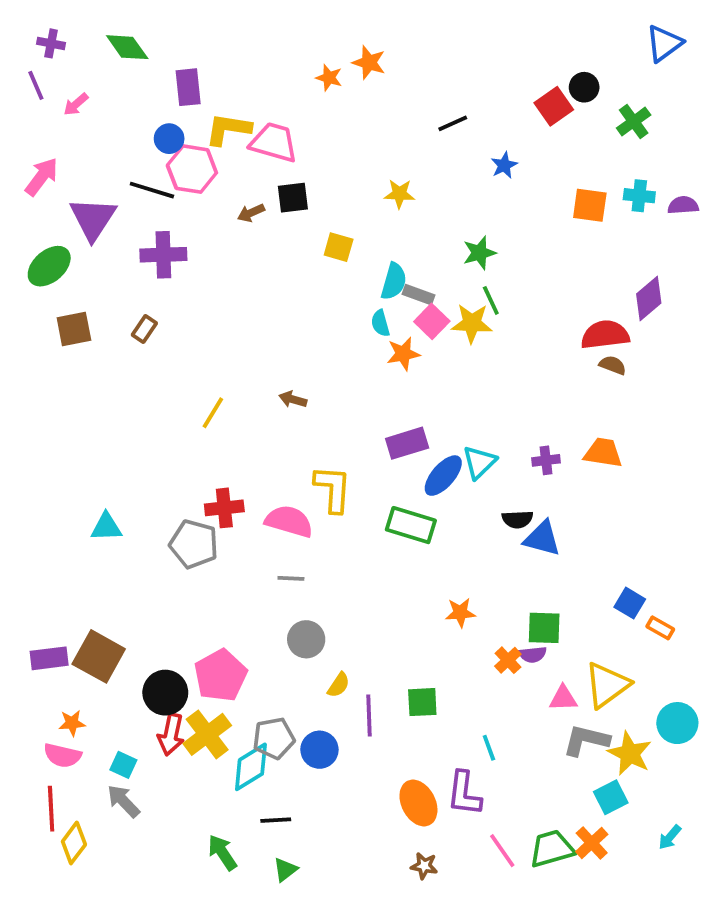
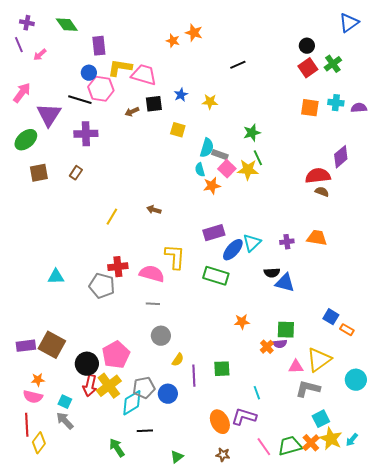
red square: (554, 106) -> (308, 68), moved
blue star: (504, 165) -> (181, 95), moved
yellow star: (630, 754) -> (331, 439), moved
purple L-shape: (464, 793) -> (244, 417), turned 100
green triangle: (285, 870) -> (177, 457), moved

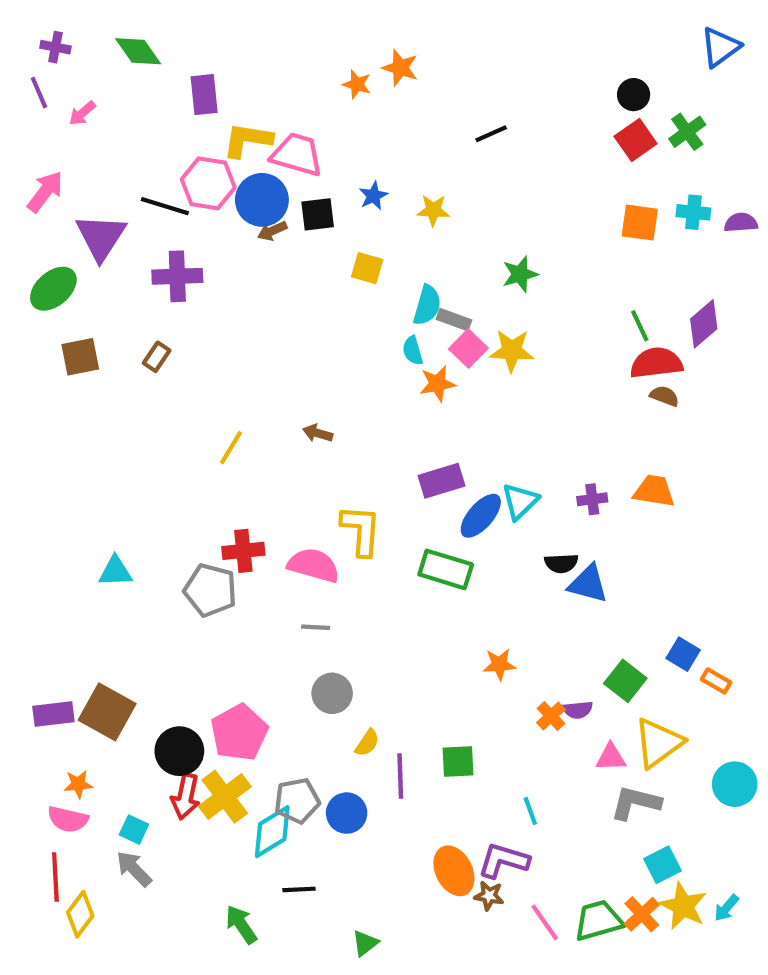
blue circle: (89, 73) -> (262, 200), moved, size x1.6
green line: (258, 158) -> (640, 326), moved
green square: (286, 330) -> (625, 681), moved, turned 36
brown star: (223, 455) -> (489, 896), moved

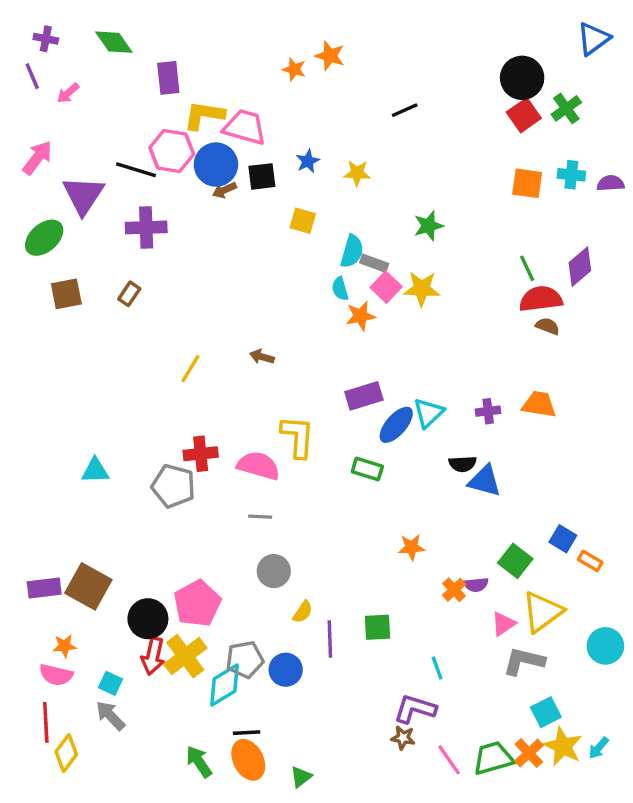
black circle: (634, 95) -> (522, 78), size x1.6
green rectangle: (446, 569) -> (367, 469), size x0.7
pink triangle: (611, 757) -> (503, 624), turned -32
orange ellipse: (454, 871) -> (248, 760), moved

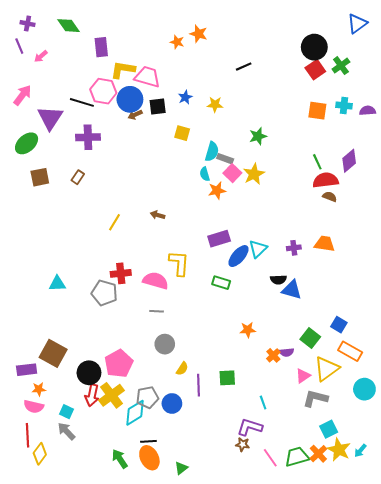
yellow star: (422, 289) -> (254, 174), turned -30
orange rectangle: (590, 561) -> (350, 351), moved, size x1.6
purple rectangle: (44, 588) -> (27, 370), moved

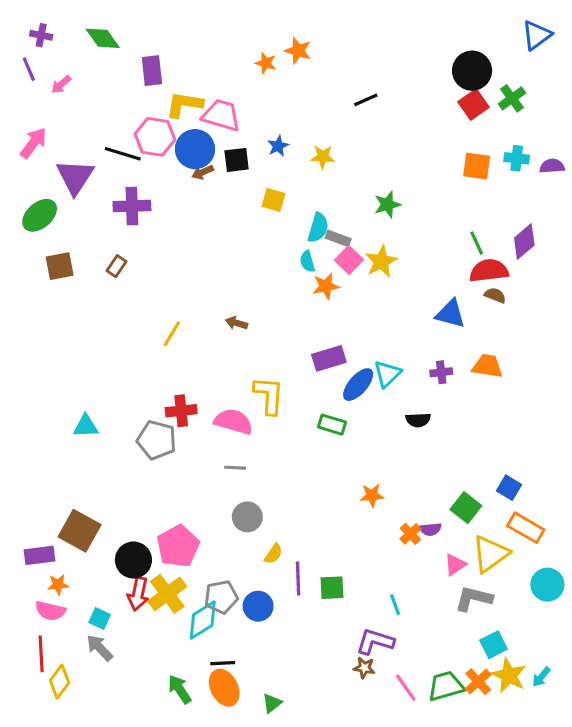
blue triangle: (292, 290) -> (450, 314), moved
green square: (227, 378) -> (332, 588), moved

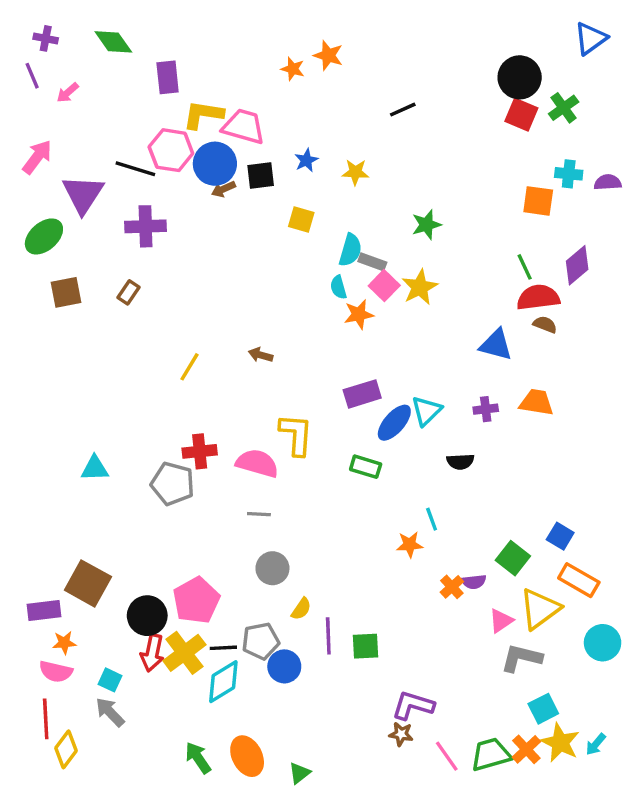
red square: (474, 104) -> (521, 115), turned -32
orange square: (477, 166) -> (538, 201), moved
gray pentagon: (221, 597) -> (261, 641), moved
cyan line: (395, 605) -> (432, 519), moved
black line: (223, 663) -> (223, 648), moved

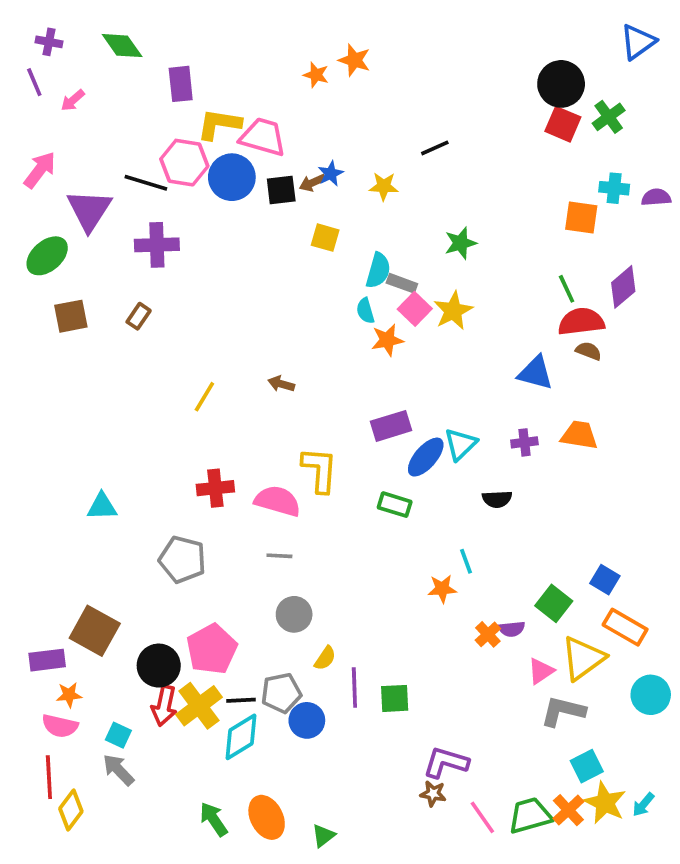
black line: (403, 110) -> (435, 148), moved
brown arrow: (223, 189) -> (312, 183), moved
gray pentagon: (173, 484) -> (182, 559), moved

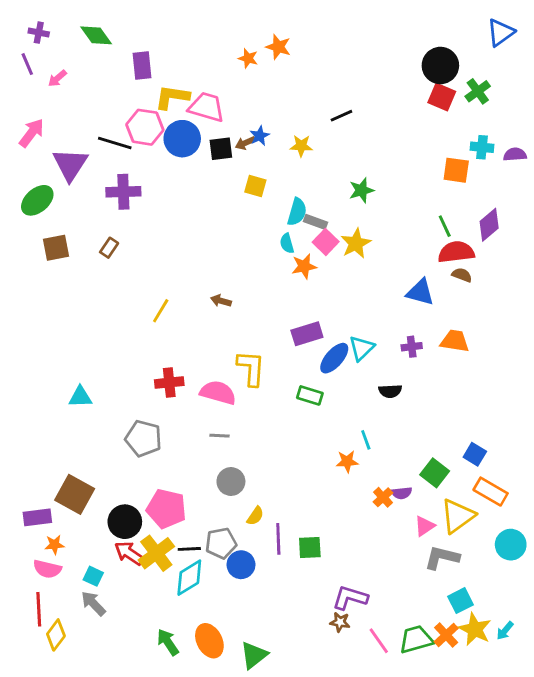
pink pentagon: (212, 649) -> (166, 509), turned -30
red arrow: (164, 706) -> (129, 553), turned 112
green triangle: (323, 836) -> (254, 655), size x1.5

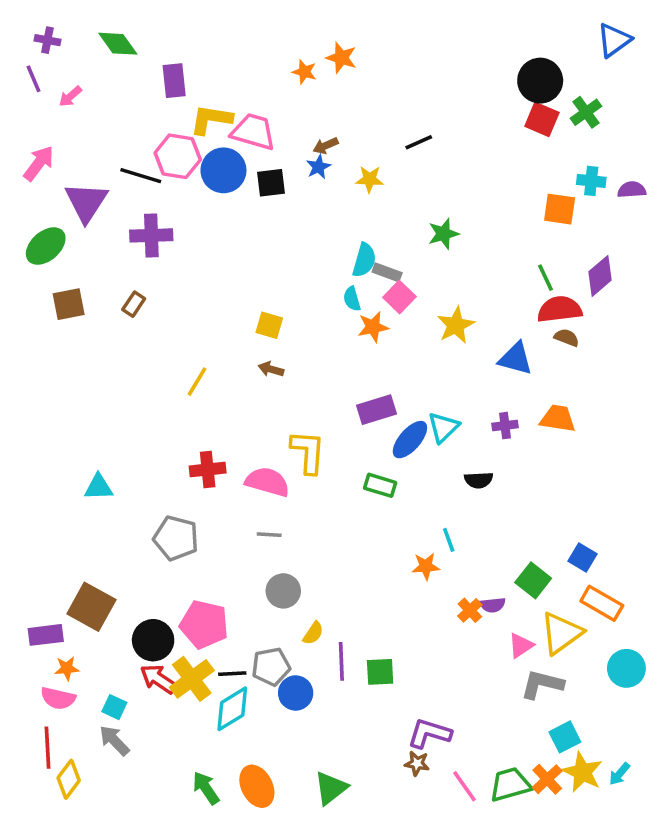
brown arrow: (245, 143) -> (326, 146), moved
yellow square: (255, 186) -> (269, 325), moved
yellow star: (356, 243) -> (456, 325), moved
green triangle: (254, 655) -> (331, 788), moved

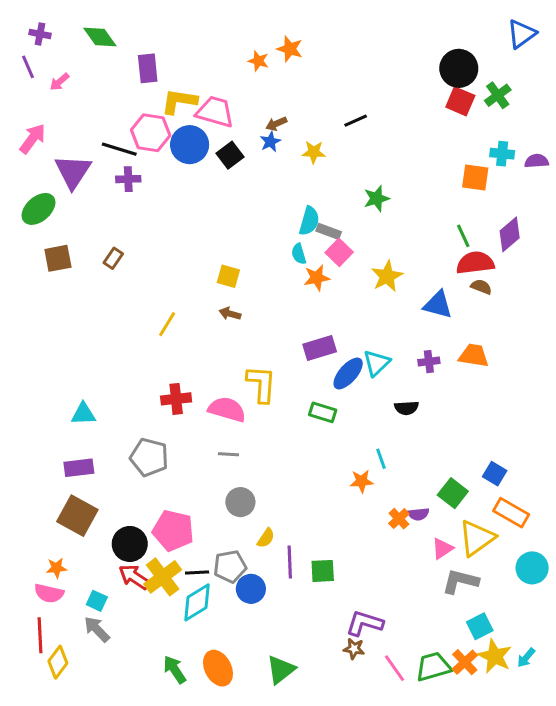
black square: (271, 183) -> (230, 155), turned -30
purple cross: (151, 235) -> (128, 179), moved, size x0.7
purple rectangle: (46, 635) -> (79, 468), moved

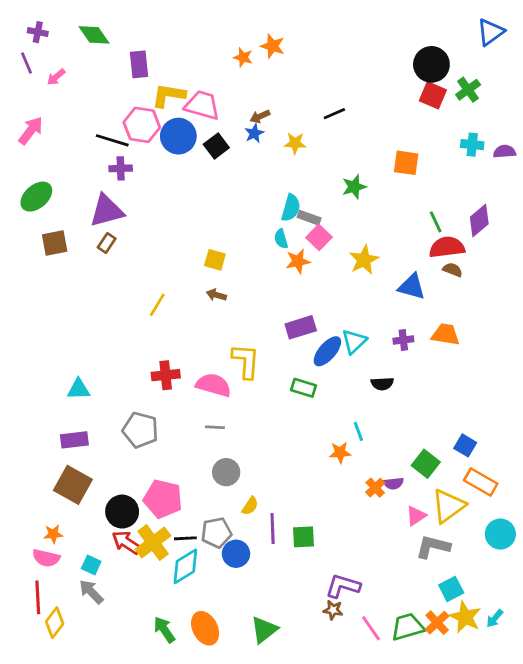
purple triangle: (73, 172) -> (107, 211), moved, turned 42
orange square: (475, 178) -> (406, 163), moved

